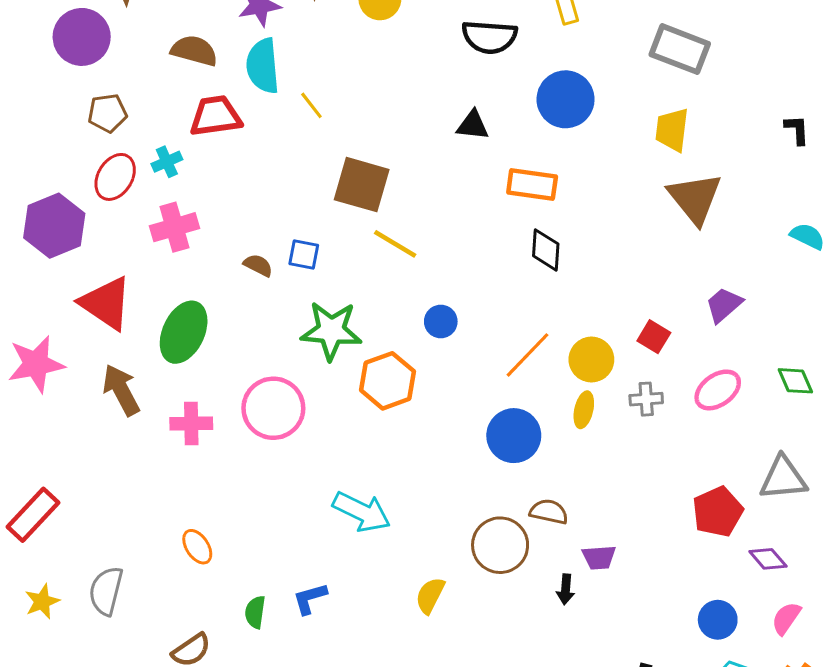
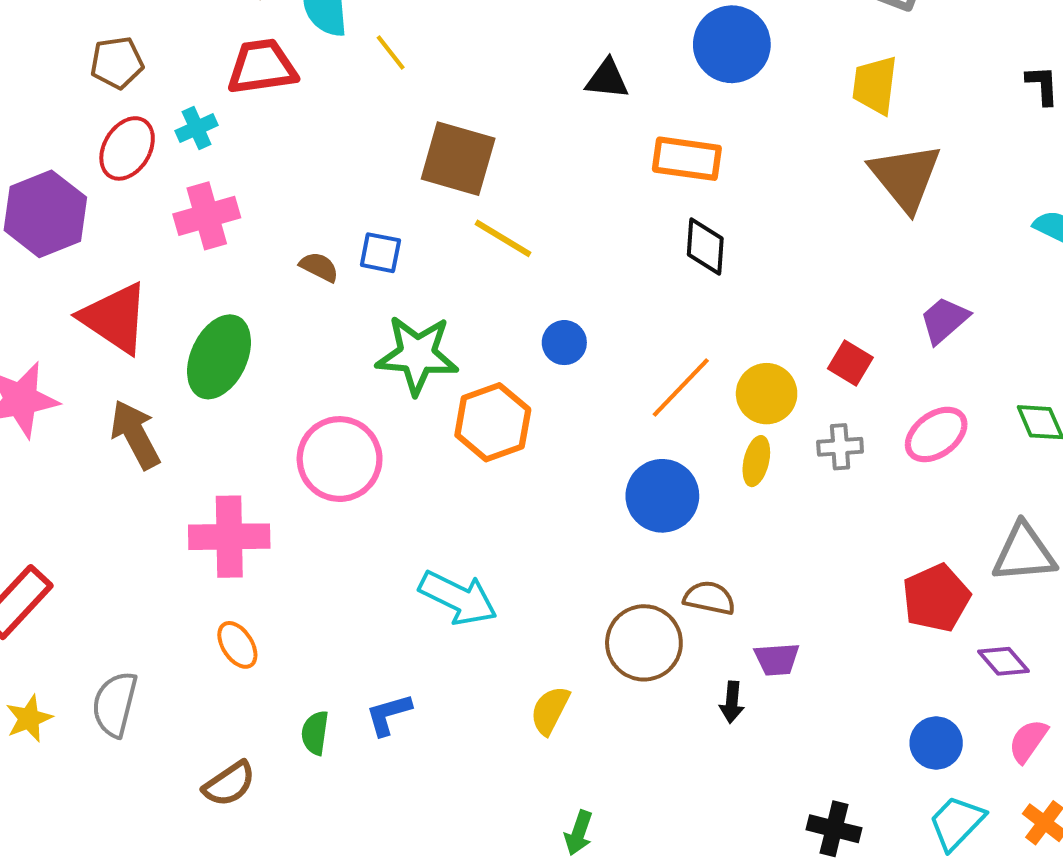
pink cross: (191, 423) -> (229, 537), moved, size x1.4

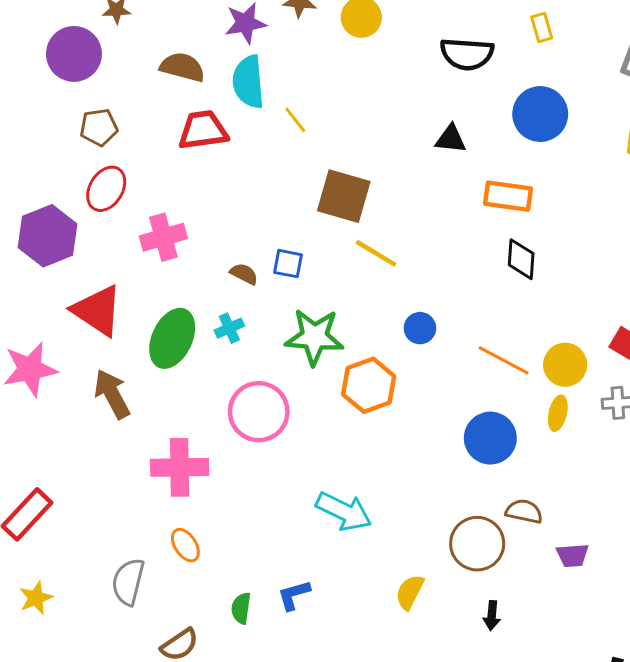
cyan cross: (197, 128) -> (229, 328), moved
orange line: (681, 387) -> (504, 360), turned 74
black arrow: (732, 702) -> (492, 615), moved
gray semicircle: (115, 704) -> (128, 582), moved

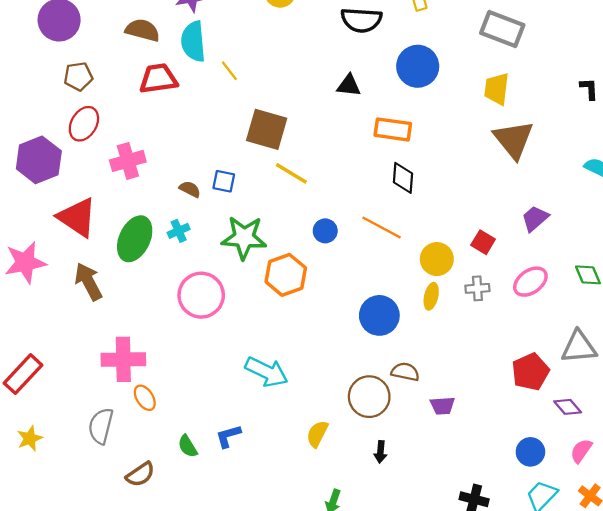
orange line: (504, 360) -> (382, 227), moved
pink cross: (180, 467) -> (123, 359), moved
green semicircle: (241, 608) -> (188, 446), turned -40

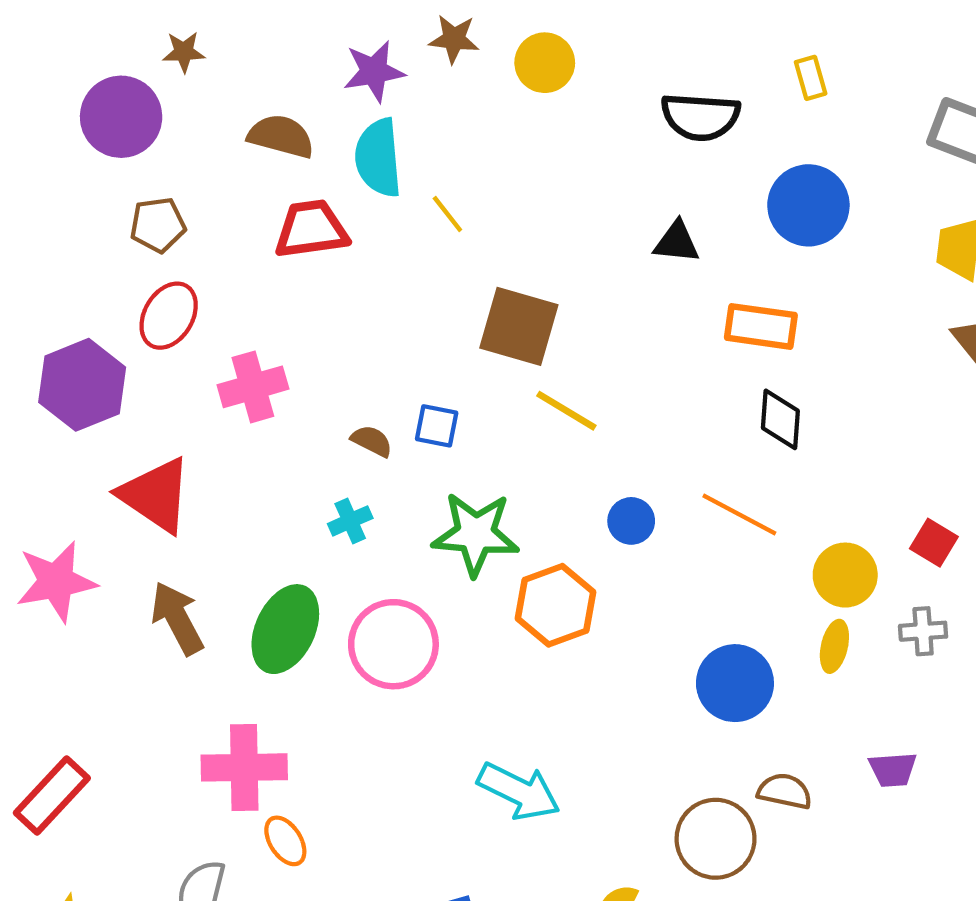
green ellipse: (135, 239) -> (285, 629), moved
purple trapezoid: (442, 406) -> (893, 770), moved

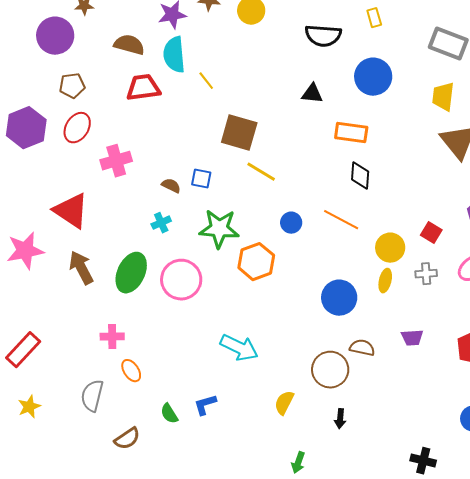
purple hexagon: (82, 385) -> (26, 128), moved
pink cross: (244, 767) -> (112, 337), size x0.6

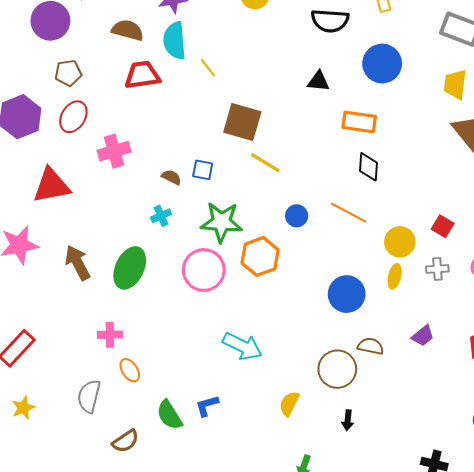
red triangle: (71, 211) -> (51, 186), moved, turned -45
pink circle: (181, 280) -> (204, 270), moved
purple trapezoid: (412, 338) -> (423, 336), turned -35
green semicircle: (169, 414) -> (169, 415), size x1.4

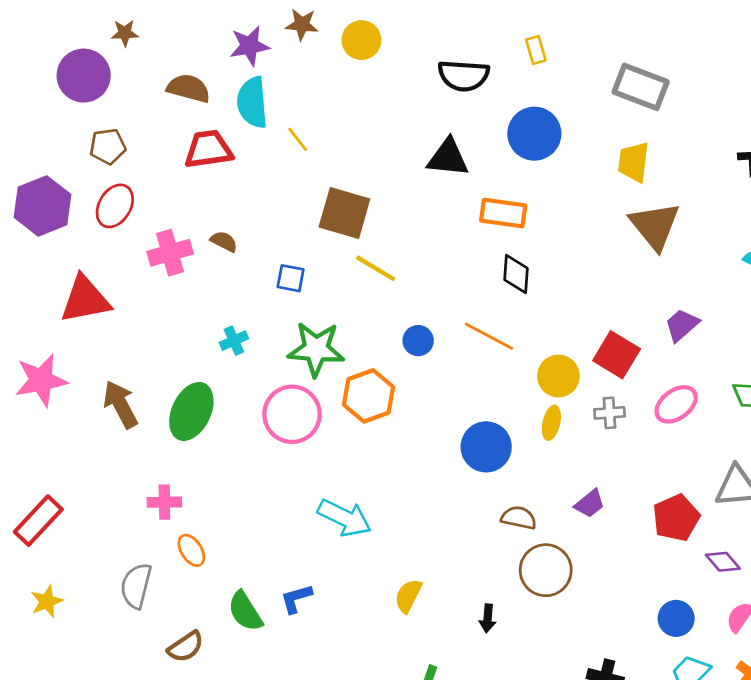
black triangle: (319, 81) -> (448, 158), size x1.4
brown semicircle: (171, 177) -> (224, 241), moved
red square: (443, 226) -> (617, 355), size x1.5
brown circle: (337, 369) -> (546, 570), moved

